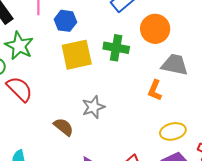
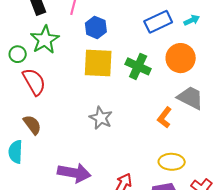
gray star: (93, 107) -> (101, 118), turned 30
brown semicircle: (64, 127) -> (32, 125), moved

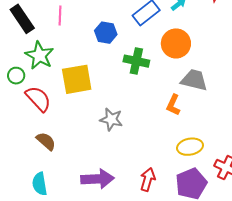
blue hexagon: (96, 27) -> (106, 33), moved
yellow square: (98, 63) -> (77, 79), moved
cyan semicircle: (15, 152) -> (40, 184), moved

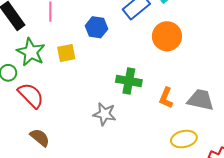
green cross: (136, 61) -> (129, 81), moved
yellow square: (77, 79) -> (66, 53), moved, size x0.6
gray trapezoid: (194, 80) -> (201, 100), moved

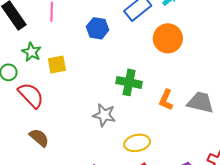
green star: (31, 52) -> (32, 52), size x0.7
yellow square: (66, 53) -> (57, 64), moved
yellow ellipse: (184, 139) -> (137, 143), moved

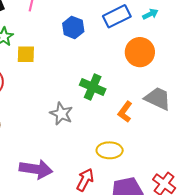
gray trapezoid: (200, 102) -> (158, 98), moved
yellow ellipse: (137, 143) -> (110, 150), moved

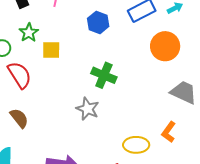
green cross: (93, 87) -> (104, 75), moved
orange L-shape: (125, 112) -> (169, 132), moved

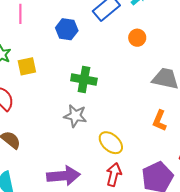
orange circle: (165, 46) -> (137, 38), size x0.6
yellow ellipse: (136, 145) -> (111, 143), moved, turned 55

